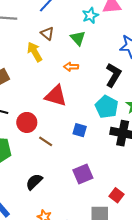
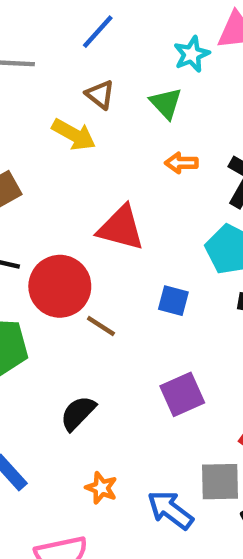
yellow arrow: (35, 52) -> (74, 135), turned 150
orange arrow: (71, 67) -> (181, 163), moved
red circle: (27, 122) -> (60, 286), size x1.4

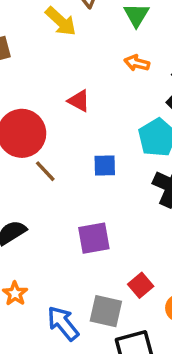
red triangle: (121, 228) -> (79, 101), size x0.6
blue square: (173, 301) -> (105, 166), turned -30

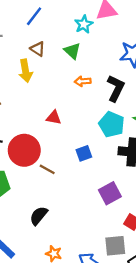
yellow arrow: (61, 21) -> (26, 71), turned 55
purple square: (94, 238) -> (110, 193), moved

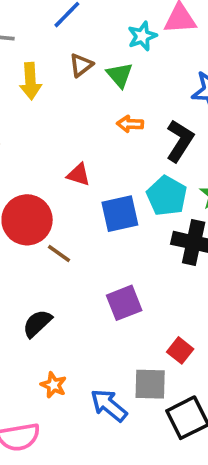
brown triangle: (38, 49) -> (81, 65), moved, turned 42
yellow arrow: (26, 71) -> (30, 81), moved
blue square: (84, 153) -> (120, 214), moved, size x1.5
purple square: (110, 193) -> (124, 303), moved

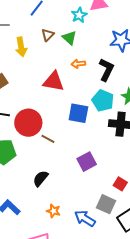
red triangle: (79, 175) -> (54, 82), moved, size x1.6
blue square: (120, 214) -> (78, 113), turned 30
gray square: (150, 384) -> (106, 204), turned 30

